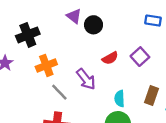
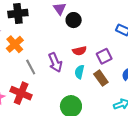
orange cross: (46, 65) -> (15, 44), moved, turned -36
brown rectangle: (151, 96) -> (101, 78), moved, turned -70
cyan semicircle: (119, 99) -> (79, 72), moved

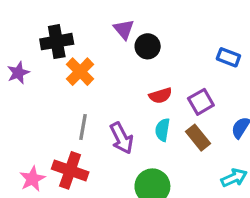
orange cross: (15, 44) -> (80, 72), moved
purple arrow: (55, 62) -> (122, 138), moved
gray line: (31, 67) -> (83, 127), turned 42

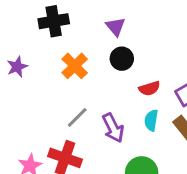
black cross: (57, 42) -> (54, 21), moved
black circle: (148, 46) -> (122, 59), moved
gray line: (83, 127) -> (77, 117), turned 35

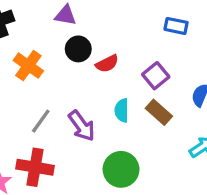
purple triangle: (115, 27) -> (65, 15), turned -30
red semicircle: (149, 88) -> (107, 64), moved

